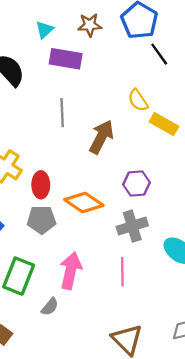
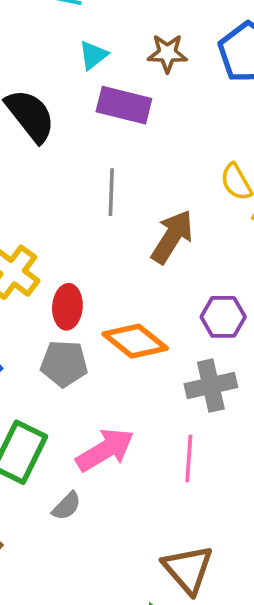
pink arrow: (71, 271) -> (105, 450), turned 42

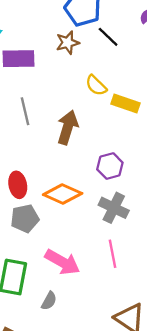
brown star: (167, 53) -> (68, 43), moved
gray cross: (211, 386) -> (114, 208), turned -36
pink arrow: (105, 450) -> (62, 262), turned 76

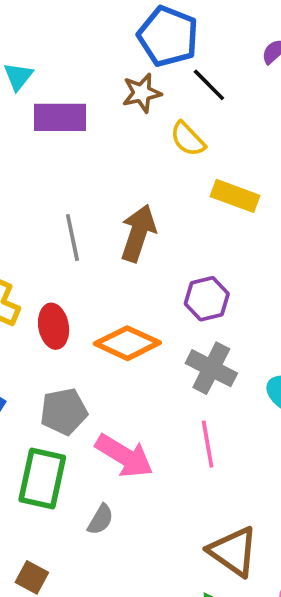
yellow semicircle: (96, 85) -> (188, 139), moved
gray line: (25, 111) -> (72, 237), moved
gray pentagon: (25, 218) -> (64, 412), moved

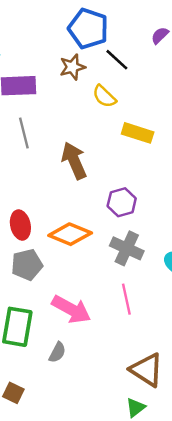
brown arrow: (138, 233) -> (74, 161), turned -39
gray line: (72, 237) -> (24, 133), moved
gray pentagon: (64, 412) -> (27, 265), moved

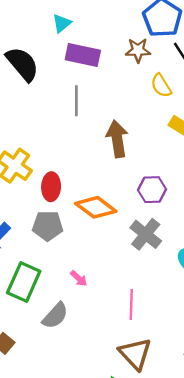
pink line: (126, 299) -> (131, 304), moved
pink arrow: (71, 309) -> (79, 278), size x0.5
gray semicircle: (57, 352) -> (55, 316), size x1.4

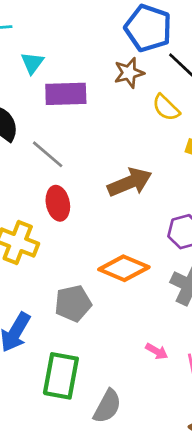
gray line: (76, 101) -> (48, 154), moved, turned -36
brown arrow: (117, 139) -> (130, 182), turned 90
red ellipse: (51, 187) -> (58, 203), moved
pink arrow: (79, 278) -> (157, 351), moved

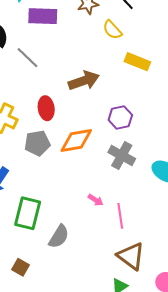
red ellipse: (58, 203) -> (46, 108), moved
orange diamond: (124, 268) -> (76, 141), turned -36
gray pentagon: (73, 303) -> (37, 143), moved

